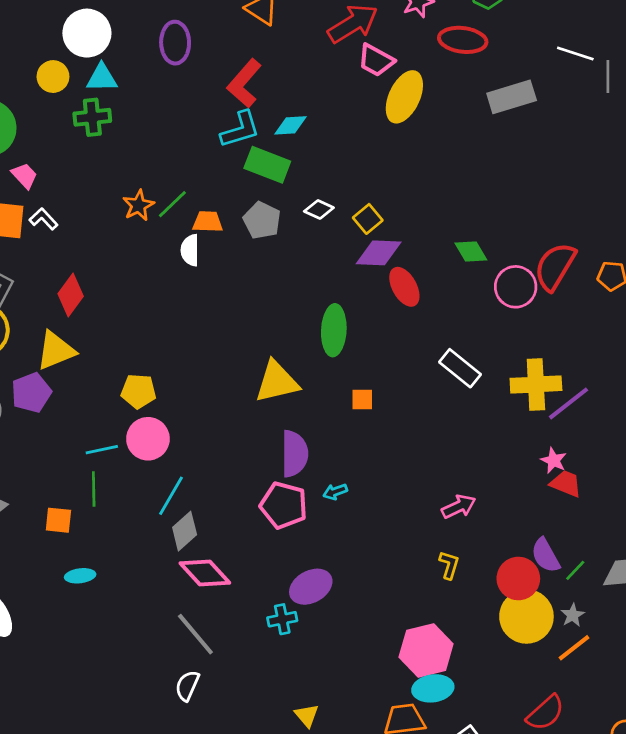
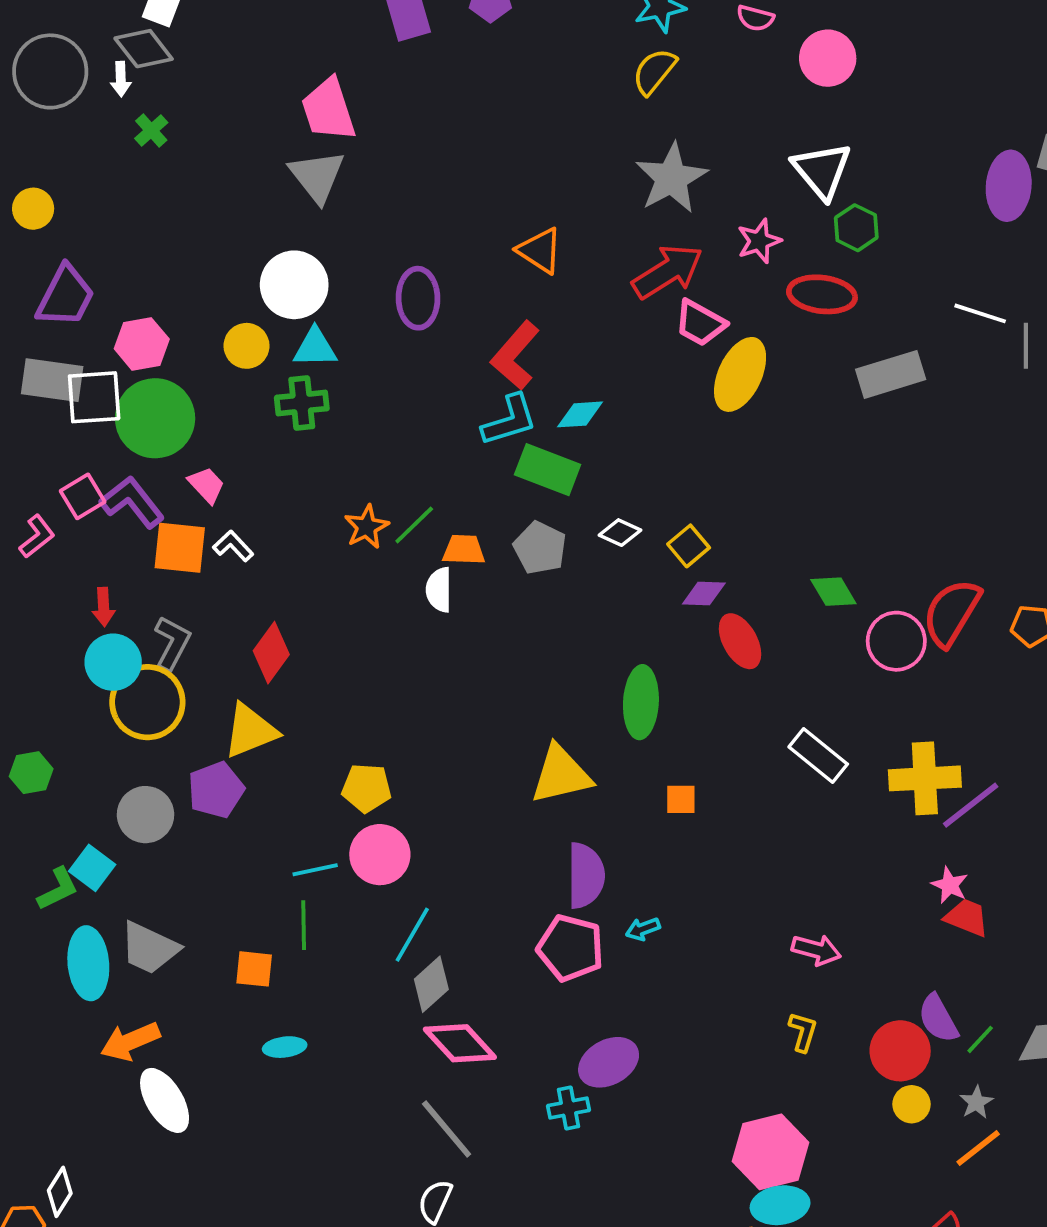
purple diamond: (379, 253) -> (704, 594), size x0.7
pink arrow: (459, 507) -> (816, 950), turned 40
yellow circle: (526, 616) -> (912, 1104), size x0.5

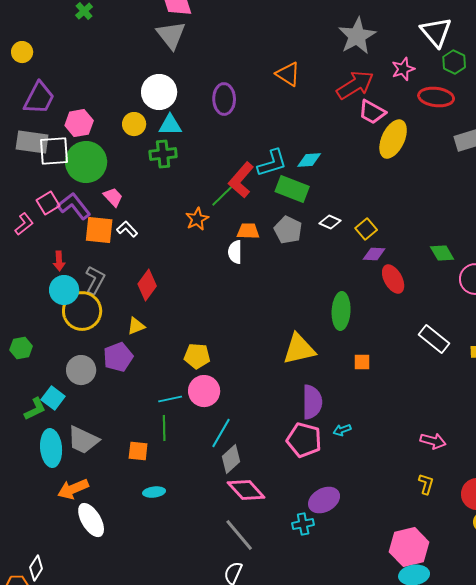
red L-shape: (515, 355) -> (241, 180), moved
green line: (414, 525) -> (222, 196), moved
yellow triangle: (250, 731) -> (136, 326), size x0.6

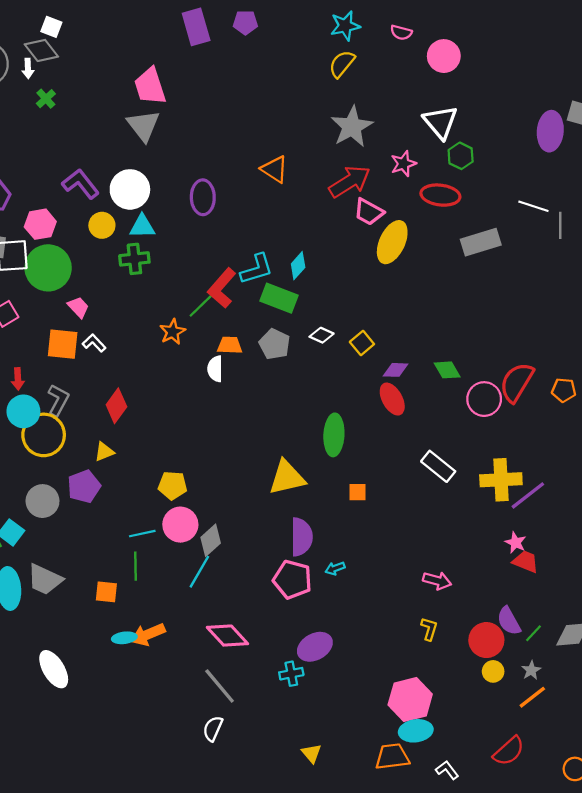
cyan diamond: (309, 160) -> (298, 266), turned -45
purple L-shape: (74, 206) -> (81, 184), moved
purple diamond: (374, 254) -> (396, 370), moved
gray diamond: (231, 459) -> (211, 540), moved
orange arrow: (73, 489) -> (148, 634), moved

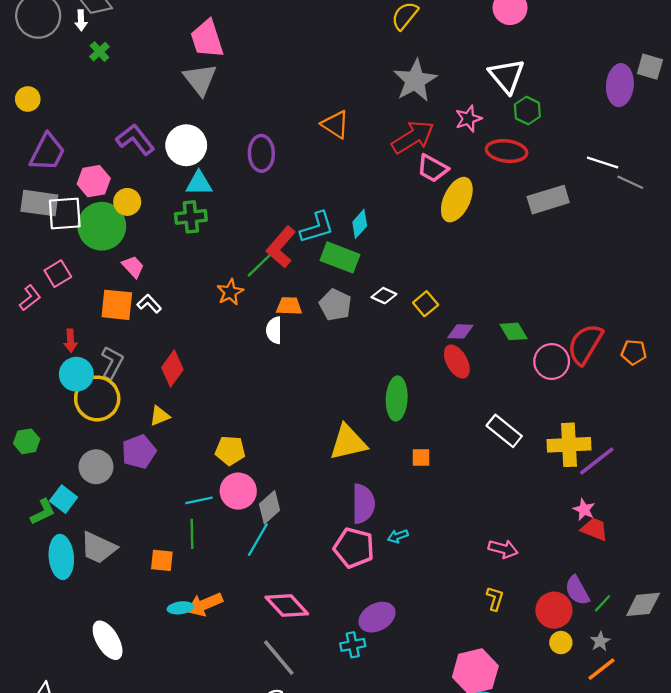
yellow circle: (102, 225) -> (127, 202), moved
gray line: (560, 225) -> (630, 182), turned -65

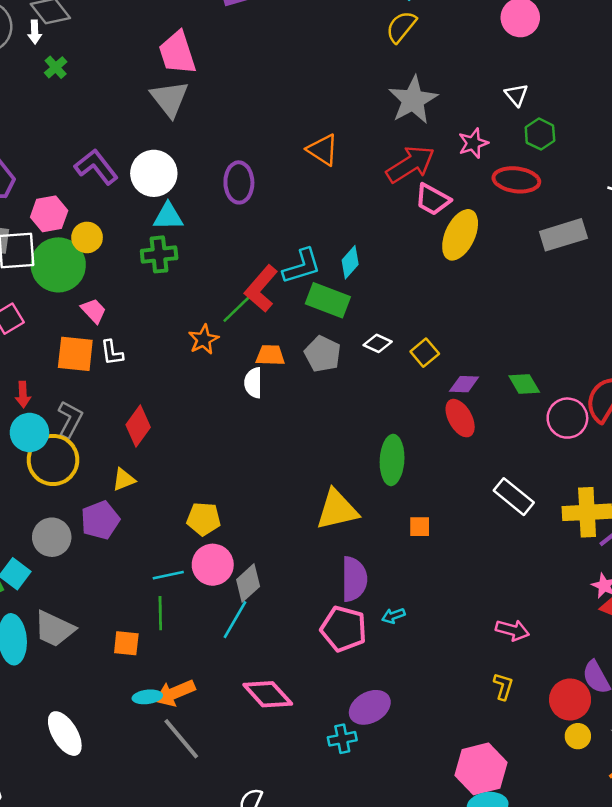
white triangle: (507, 76) -> (516, 95), size x0.6
white L-shape: (149, 304) -> (112, 353), turned -145
gray line: (279, 658) -> (181, 739), moved

